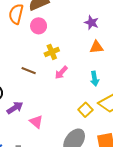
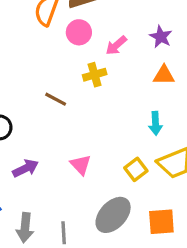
pink arrow: (61, 73) -> (116, 45), moved
purple arrow: (15, 108) -> (25, 168), moved
pink triangle: (36, 122) -> (81, 165), moved

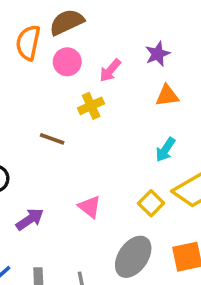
purple star: (161, 37) -> (158, 54), turned 30
cyan arrow: (155, 123) -> (165, 150), turned 45

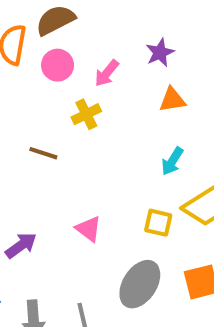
yellow square: (151, 203) -> (158, 223), turned -30

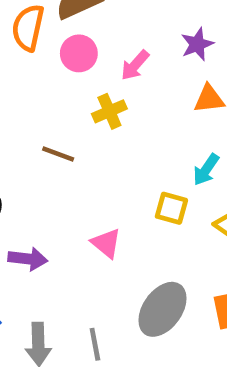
yellow square: (158, 223) -> (171, 208), moved
purple arrow: (21, 245) -> (28, 259), turned 40

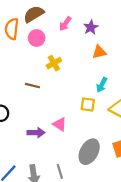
pink arrow: (135, 65) -> (65, 24), moved
purple arrow: (28, 259) -> (36, 133), moved

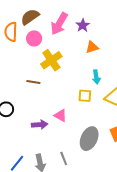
pink arrow: (65, 24) -> (59, 24), size x1.6
yellow cross: (54, 63) -> (51, 60), size x1.5
cyan arrow: (102, 85) -> (96, 77), turned -32

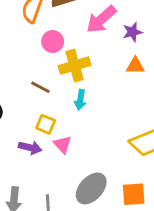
pink circle: (34, 38) -> (53, 42), moved
cyan arrow: (96, 77) -> (80, 100), moved
yellow square: (85, 96) -> (46, 124), moved

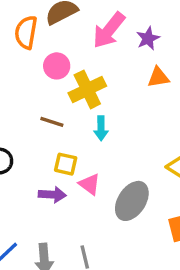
gray ellipse: (91, 188) -> (132, 201), moved

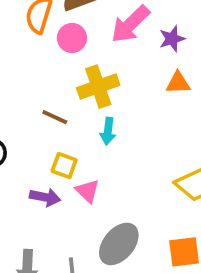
pink circle: (57, 66) -> (72, 38), moved
gray ellipse: (132, 201) -> (119, 244), moved

